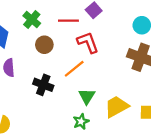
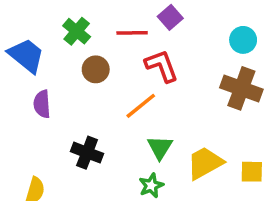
black cross: (43, 85) -> (87, 153), moved

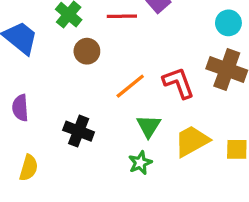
red L-shape: (162, 66) -> (178, 83), moved
purple semicircle: (42, 104) -> (20, 108), moved

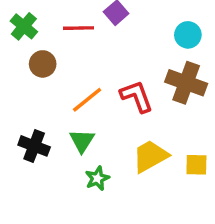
green triangle: (149, 126) -> (82, 141), moved

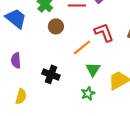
red L-shape: (137, 96) -> (104, 32), moved
green triangle: (82, 141) -> (93, 69), moved

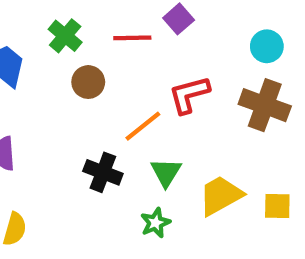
red L-shape: (104, 32) -> (189, 95), turned -85
black cross: (51, 74) -> (103, 172), moved

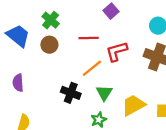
red line: (132, 38) -> (89, 38), moved
brown circle: (88, 82) -> (49, 45), moved

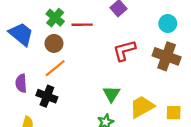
red line: (89, 38) -> (82, 25), moved
orange line: (92, 68) -> (55, 68), moved
black cross: (71, 93) -> (47, 96), moved

